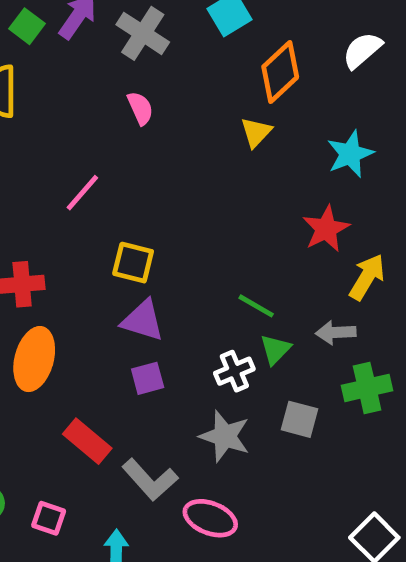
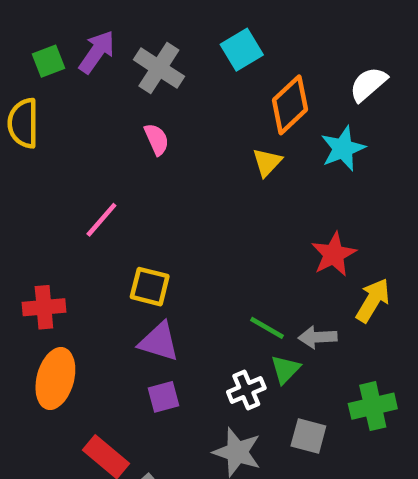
green square: (27, 26) -> (49, 61), turned 32
cyan star: (350, 154) -> (343, 149), moved
gray arrow: (336, 332) -> (318, 337), moved

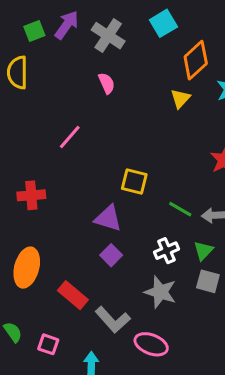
yellow square: (150, 287) -> (134, 182), moved
green triangle: (285, 369) -> (203, 251), moved
orange ellipse: (55, 379) -> (27, 268), moved
purple square: (164, 397) -> (111, 255), turned -30

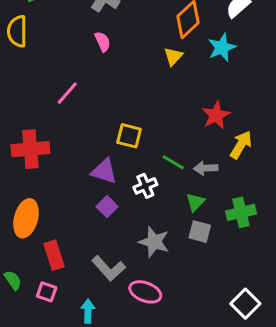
red cross: (31, 195) -> (30, 149), size x1.4
white cross: (166, 251) -> (145, 186), moved
red rectangle: (73, 295) -> (54, 255), moved, turned 32

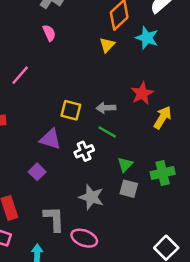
cyan star: (222, 48) -> (147, 38), turned -30
gray arrow: (206, 168) -> (106, 108), moved
purple square: (107, 207) -> (37, 172), moved
gray L-shape: (108, 268) -> (54, 219), turned -140

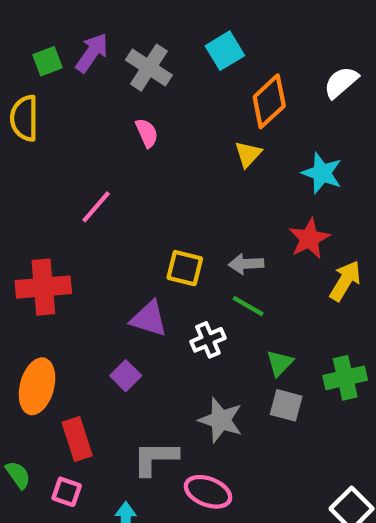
cyan star: (147, 38) -> (322, 173), moved
gray L-shape: (54, 219) -> (155, 458), turned -88

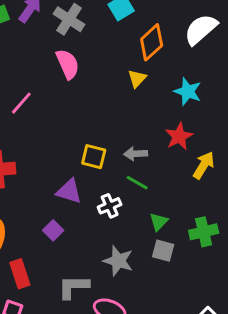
white semicircle: (341, 82) -> (201, 29), size x1.4
pink semicircle: (147, 133) -> (68, 64), size x1.5
pink line: (96, 207) -> (21, 103), moved

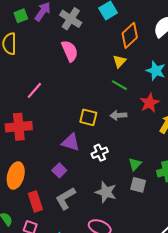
pink line: (21, 103) -> (34, 90), moved
green line: (137, 183) -> (119, 85), moved
gray L-shape: (73, 287) -> (65, 198), moved, turned -30

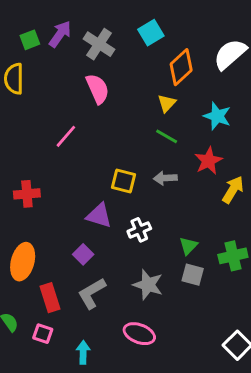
pink line: (34, 90) -> (66, 136), moved
red cross: (19, 127) -> (27, 194), size x0.7

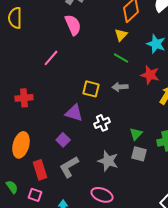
red star: (208, 161) -> (150, 75), turned -30

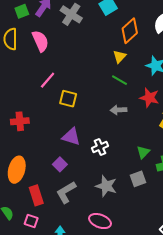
pink semicircle: (73, 25) -> (40, 41), moved
yellow square: (91, 89) -> (68, 99), moved
green triangle: (136, 134) -> (143, 152), moved
gray square: (139, 154) -> (138, 179), turned -35

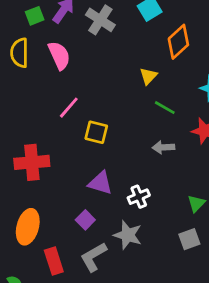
yellow triangle: (120, 56) -> (148, 76), moved
red cross: (20, 121) -> (32, 162), size x1.4
gray star: (106, 186) -> (128, 235), moved

